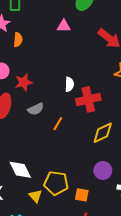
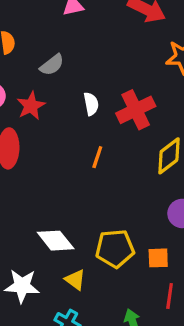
white semicircle: (69, 84) -> (91, 104), moved
gray semicircle: (36, 109) -> (52, 65), moved
yellow triangle: (36, 196) -> (75, 280), moved

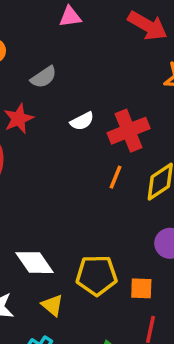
white semicircle: (91, 104) -> (82, 121), turned 70
orange line: (97, 157) -> (116, 177), moved

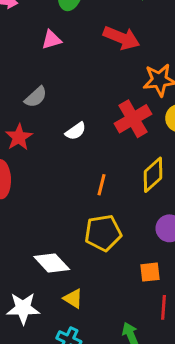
red cross: (129, 131) -> (133, 119), moved
orange line: (116, 177) -> (101, 185), moved
yellow pentagon: (96, 275) -> (103, 233), moved

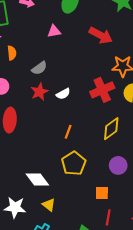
red star: (19, 137) -> (39, 92), moved
orange line: (101, 185) -> (68, 132), moved
yellow pentagon: (103, 233) -> (74, 163), turned -30

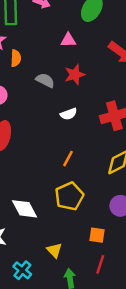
gray semicircle: (39, 68) -> (45, 80), turned -126
red star: (39, 92) -> (75, 75), moved
yellow triangle: (49, 205) -> (54, 250), moved

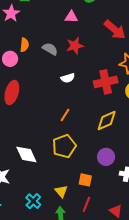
orange semicircle: (16, 58) -> (24, 45), moved
yellow triangle: (54, 250) -> (61, 191), moved
cyan cross: (22, 270) -> (33, 201), moved

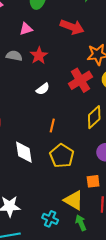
gray semicircle: (50, 49) -> (14, 56), moved
white diamond: (26, 155) -> (24, 152), moved, turned 35
yellow triangle: (61, 191) -> (74, 200), size x1.5

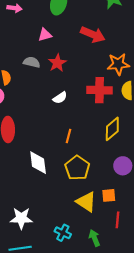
red cross: (80, 80) -> (99, 90), turned 30
yellow triangle: (74, 200) -> (86, 202), moved

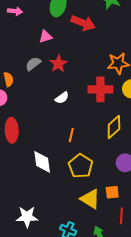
red arrow: (93, 35) -> (83, 23), moved
gray semicircle: (32, 62) -> (33, 64), turned -49

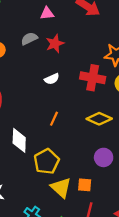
yellow diamond: (114, 127) -> (99, 119), turned 55
yellow pentagon: (81, 166) -> (47, 161), moved

